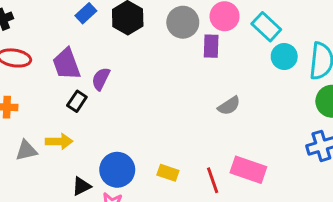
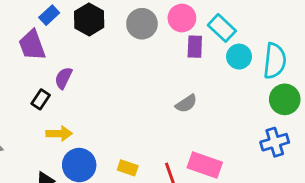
purple rectangle: (211, 46) -> (195, 47), moved
purple trapezoid: (67, 64) -> (32, 45), moved
yellow arrow: (59, 141) -> (59, 134), moved

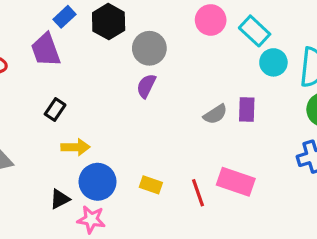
gray circle: (142, 24) -> (149, 48), moved
purple rectangle: (195, 47) -> (247, 110), moved
purple semicircle: (63, 78) -> (146, 86), moved

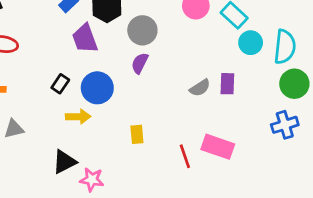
purple trapezoid: (46, 50) -> (85, 39), moved
blue circle: (98, 182) -> (97, 88), moved
yellow rectangle: (151, 185) -> (137, 134), moved, turned 66
black triangle: (60, 199) -> (64, 162), size x1.4

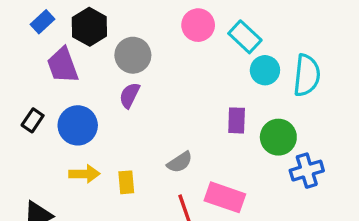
green circle: (294, 84) -> (278, 137), moved
gray semicircle: (200, 88) -> (180, 162), moved
yellow arrow: (78, 117) -> (84, 174), moved

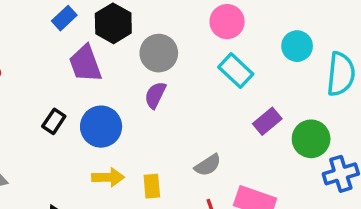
cyan rectangle: (245, 37) -> (236, 71), moved
cyan circle: (265, 70) -> (297, 46), moved
purple rectangle: (237, 120) -> (267, 121), turned 48

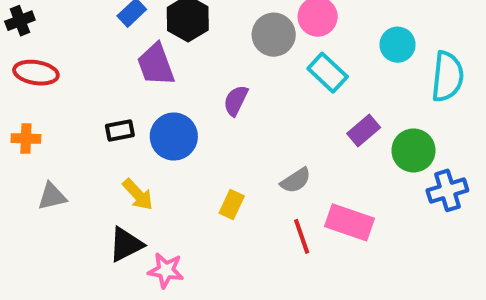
gray circle: (159, 53) -> (274, 35), moved
black rectangle: (54, 121) -> (120, 131), turned 45
yellow arrow: (108, 177) -> (138, 194), moved, turned 48
yellow rectangle: (152, 186) -> (232, 204), turned 30

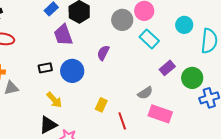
gray semicircle: (296, 180) -> (145, 93), moved
gray triangle: (52, 196) -> (11, 88), moved
red line: (302, 236) -> (122, 121), moved

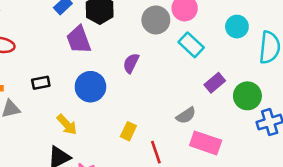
black rectangle: (45, 68) -> (41, 83), moved

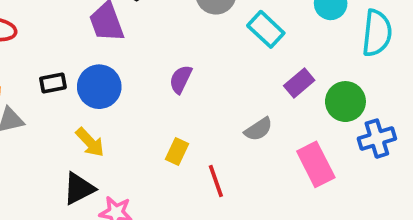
purple semicircle: (131, 63) -> (181, 79), moved
blue circle: (90, 87) -> (99, 87), moved
pink rectangle: (206, 143) -> (316, 164), moved, turned 44

